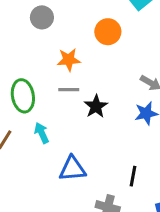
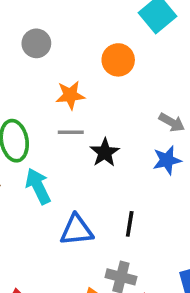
cyan arrow: (42, 133) -> (38, 186), size x1.4
black line: (133, 176) -> (130, 224), moved

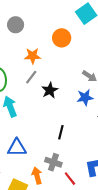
gray line: (71, 132) -> (31, 77), turned -56
blue triangle: (77, 230) -> (17, 148), moved

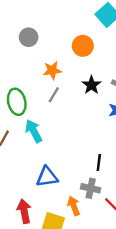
black star: (50, 90) -> (91, 85), moved
black line: (61, 132) -> (99, 162), moved

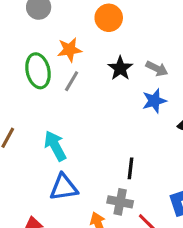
green ellipse: (17, 102) -> (38, 71), moved
cyan arrow: (34, 131) -> (55, 146), moved

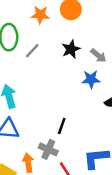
orange star: (69, 50) -> (40, 15), moved

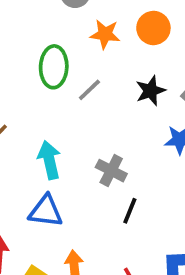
gray cross: (48, 149) -> (111, 171), moved

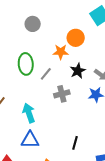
orange star: (105, 34) -> (61, 52), moved
gray cross: (111, 171) -> (62, 94), moved, turned -35
black line: (130, 211) -> (75, 143), moved

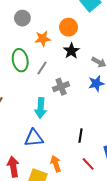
orange star: (61, 52) -> (43, 39), moved
black star: (78, 71) -> (71, 51), moved
cyan arrow: (29, 113) -> (41, 108), moved, turned -150

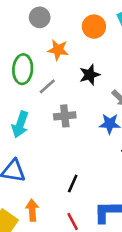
orange circle: (68, 27) -> (94, 27), moved
cyan arrow: (41, 108) -> (20, 124), moved

